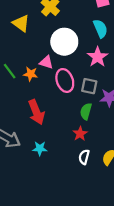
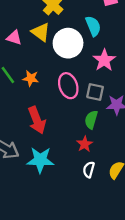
yellow triangle: (21, 23) -> (41, 32), moved
cyan semicircle: (100, 29) -> (93, 26), moved
pink triangle: (46, 62) -> (14, 38), moved
cyan star: (40, 148) -> (40, 160), size x1.6

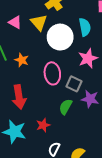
red star: (85, 144) -> (43, 125), moved

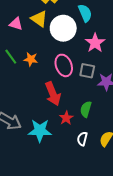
red arrow: (19, 97) -> (53, 94), moved
green semicircle: (66, 107) -> (86, 109), moved

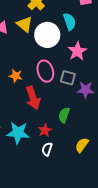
orange star: (31, 59) -> (16, 76), moved
red star: (66, 118) -> (45, 130), moved
white semicircle: (82, 139) -> (47, 149), moved

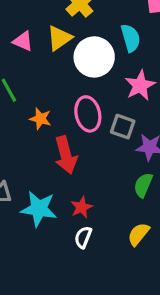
yellow triangle: (25, 24) -> (59, 38), turned 42
green semicircle: (64, 115) -> (143, 185), moved

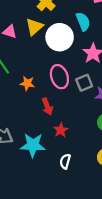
gray square: (123, 127) -> (84, 83), turned -35
red arrow: (66, 155) -> (47, 106), size x0.7
red star: (82, 207) -> (61, 130), moved

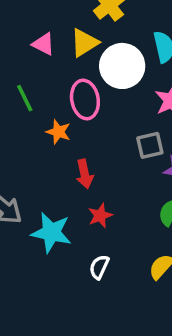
pink ellipse: (59, 77) -> (85, 99), moved

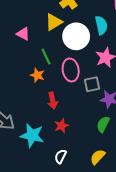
pink triangle: (43, 44) -> (23, 34), moved
green line: (25, 98) -> (46, 57), moved
pink ellipse: (85, 99) -> (71, 70), moved

